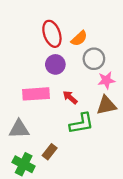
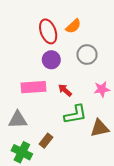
orange semicircle: (79, 38) -> (73, 26), moved
pink star: (106, 80) -> (102, 89), moved
brown triangle: (106, 105) -> (100, 128), moved

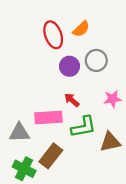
purple circle: (51, 60) -> (69, 66), moved
pink rectangle: (33, 87) -> (49, 118), moved
brown rectangle: (46, 141) -> (51, 156), size x1.5

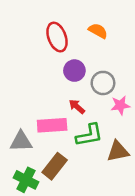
orange semicircle: (81, 29) -> (98, 31), moved, turned -108
gray circle: (96, 60) -> (103, 83), moved

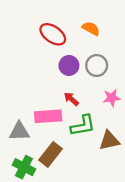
red ellipse: (57, 37) -> (53, 34), turned -36
gray circle: (103, 83) -> (97, 65), moved

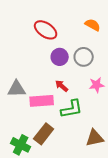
orange semicircle: (91, 29) -> (93, 25), moved
gray triangle: (19, 131) -> (17, 89), moved
brown triangle: (109, 141) -> (95, 138), moved

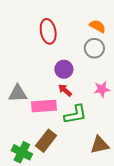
red ellipse: (46, 30) -> (48, 31), turned 45
purple circle: (60, 57) -> (64, 69), moved
gray circle: (84, 57) -> (94, 48), moved

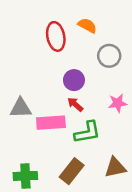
orange semicircle: (98, 26) -> (87, 25), moved
brown rectangle: (46, 141) -> (72, 171), moved
green cross: (22, 152) -> (25, 176), turned -30

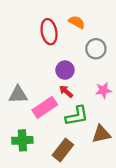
pink rectangle: (51, 123) -> (45, 107), turned -30
brown triangle: (115, 167) -> (101, 134), moved
green cross: (25, 176) -> (22, 140), moved

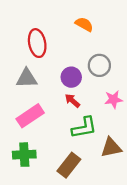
red ellipse: (49, 32) -> (37, 43), moved
gray circle: (96, 49) -> (99, 65), moved
gray triangle: (18, 95) -> (27, 78), moved
pink rectangle: (45, 107) -> (30, 116), moved

